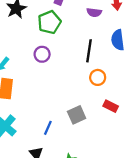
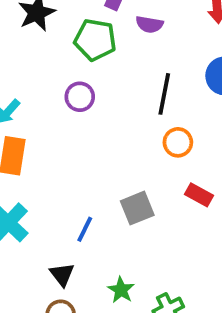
purple semicircle: (94, 12) -> (149, 24), moved
green pentagon: (49, 22) -> (95, 40), turned 30

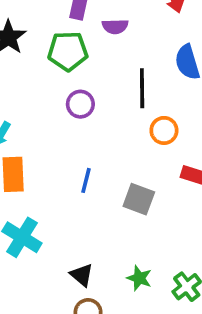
purple circle: (80, 97) -> (80, 104), moved
gray square: (137, 208) -> (139, 199), turned -36
blue line: (85, 229) -> (86, 180), moved

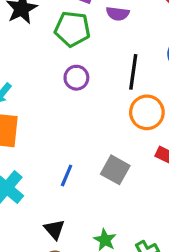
orange circle: (164, 130) -> (147, 112), size x1.4
blue line: (86, 180) -> (67, 175), moved

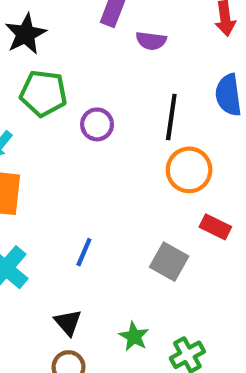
green pentagon: (72, 29) -> (43, 93), moved
gray square: (115, 170) -> (169, 262), moved

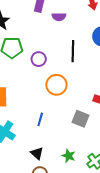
orange circle: (189, 170) -> (56, 85), moved

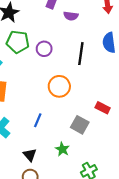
purple circle: (39, 59) -> (44, 49), moved
green star: (69, 156) -> (62, 149), moved

